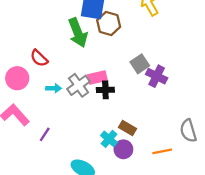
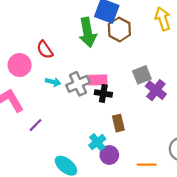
brown rectangle: (128, 128) -> (118, 123), moved, turned 35

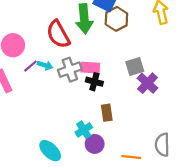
red semicircle: (45, 50) -> (58, 34), moved, size x1.5
purple line: (35, 125) -> (30, 66), moved

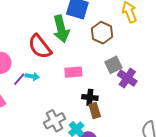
brown hexagon: (116, 19) -> (102, 33), moved
gray cross: (70, 70) -> (54, 121), moved
black cross: (94, 82) -> (90, 97), moved

